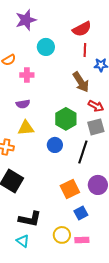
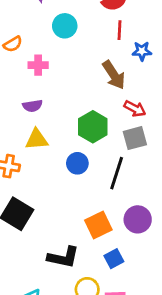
black L-shape: (30, 219) -> (63, 257), moved

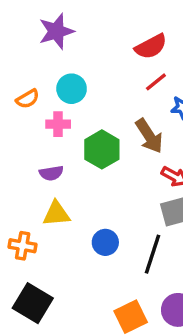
cyan circle: (65, 26) -> (72, 89), moved
red line: (119, 30) -> (156, 82), turned 48
green hexagon: (93, 127) -> (102, 149), moved

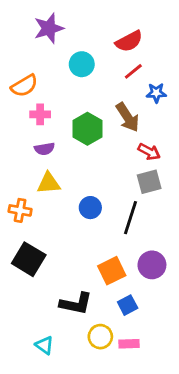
cyan circle: (72, 89) -> (82, 64), moved
orange semicircle: (28, 99) -> (24, 86), size x1.4
pink cross: (58, 124) -> (40, 114), moved

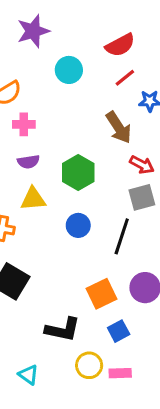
green hexagon: (87, 129) -> (78, 173), moved

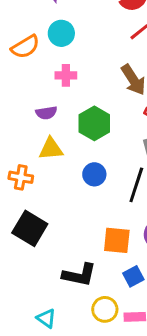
cyan circle: (69, 70) -> (61, 33), moved
pink cross: (24, 124) -> (66, 75), moved
orange square: (102, 294) -> (117, 240), turned 32

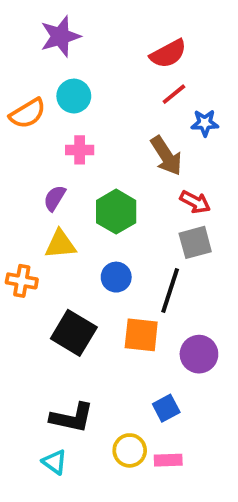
purple semicircle: (46, 113) -> (55, 198), turned 130
black square: (30, 228) -> (74, 333), moved
orange square: (117, 240) -> (141, 335), moved
black L-shape: (79, 275) -> (72, 418), moved

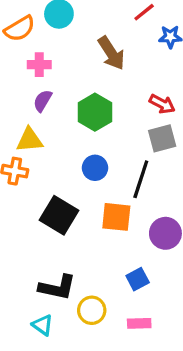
pink cross: (80, 150) -> (39, 65), moved
brown arrow: (166, 156) -> (111, 53), moved
yellow triangle: (60, 244) -> (29, 140), moved
yellow circle: (130, 450) -> (92, 310), moved

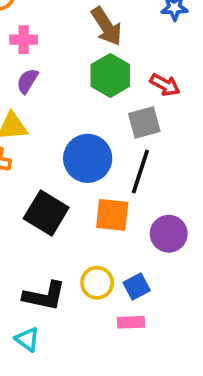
green hexagon: (95, 112) -> (110, 75), moved
gray square: (162, 138) -> (144, 123), moved
blue circle: (95, 168) -> (88, 158), size x1.6
yellow circle: (92, 310) -> (97, 283), moved
pink rectangle: (139, 323) -> (131, 322), moved

